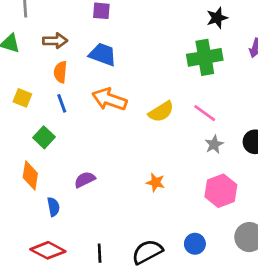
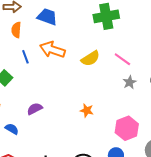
green cross: (205, 57) -> (106, 16), moved
blue line: (62, 103) -> (25, 57), moved
pink hexagon: (221, 191) -> (127, 128), moved
blue semicircle: (53, 207) -> (12, 129), turned -48

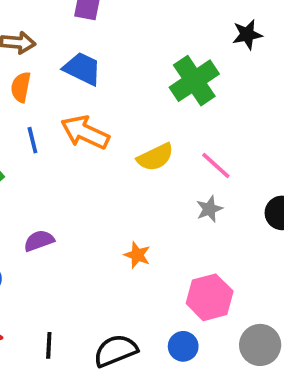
green cross: (106, 16) -> (194, 81), turned -30
gray star: (130, 82) -> (209, 209), moved

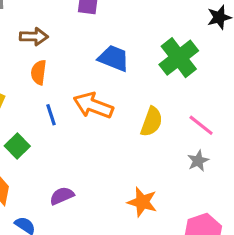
blue trapezoid: (82, 69) -> (114, 58), moved
yellow semicircle: (155, 157) -> (152, 122), turned -40
orange star: (137, 255) -> (142, 202), size x1.4

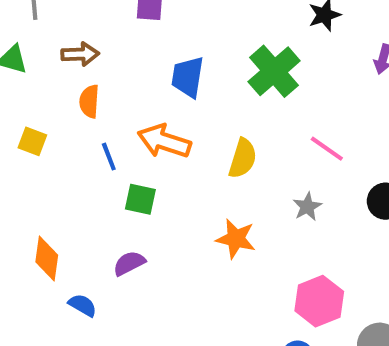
blue trapezoid: (114, 58) -> (188, 77), turned -100
pink line: (201, 125) -> (327, 149), moved
green square: (17, 146) -> (140, 199), moved, turned -30
orange star: (142, 202) -> (236, 239), moved

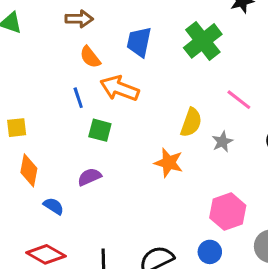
brown arrow: (80, 54) -> (79, 19), moved
orange semicircle: (89, 101) -> (90, 57), moved, turned -45
yellow square: (32, 141) -> (17, 128), moved, turned -30
yellow semicircle: (243, 158) -> (191, 122), moved

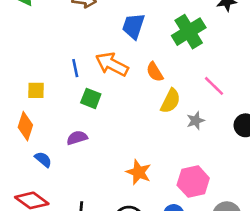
orange semicircle: (90, 57) -> (155, 72), moved
yellow square: (17, 128) -> (36, 90), moved
orange star: (169, 163) -> (139, 172), moved

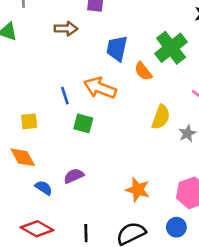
orange semicircle: (155, 72) -> (143, 71), moved
orange diamond: (25, 126) -> (23, 157), turned -40
purple semicircle: (77, 138) -> (74, 176), moved

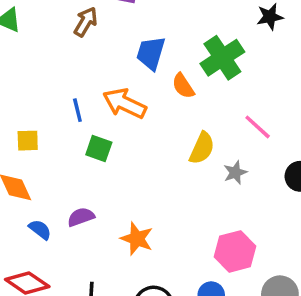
brown arrow: (66, 29) -> (86, 22), turned -65
orange star: (138, 190) -> (137, 239), moved

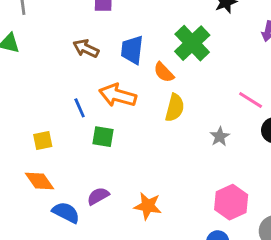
brown arrow: (86, 22) -> (86, 48), moved, turned -85
pink line: (258, 127) -> (251, 100), moved
yellow semicircle: (202, 148) -> (175, 108), moved
blue semicircle: (40, 230) -> (66, 213), size x1.4

